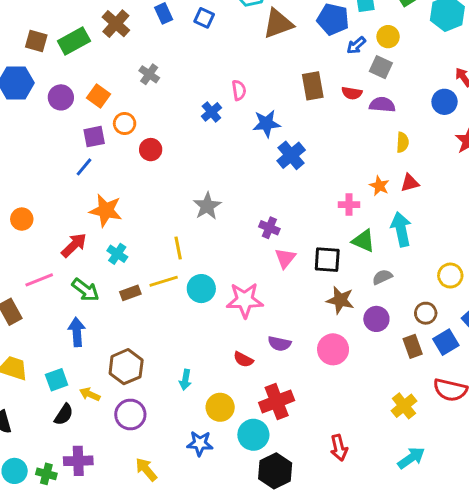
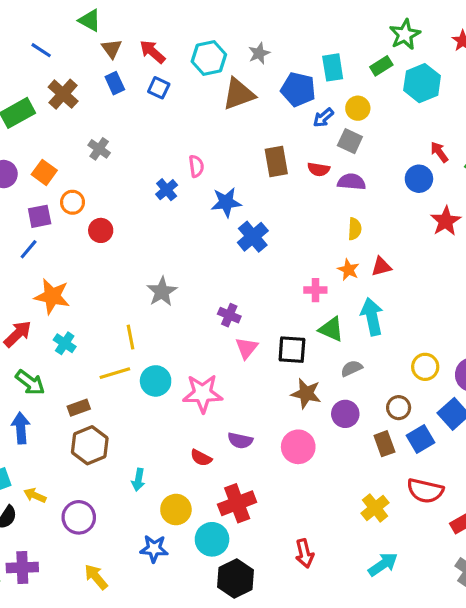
yellow semicircle: (403, 142) -> (355, 229), moved
brown rectangle: (130, 293) -> (79, 408), moved
brown hexagon: (126, 367) -> (90, 445), moved

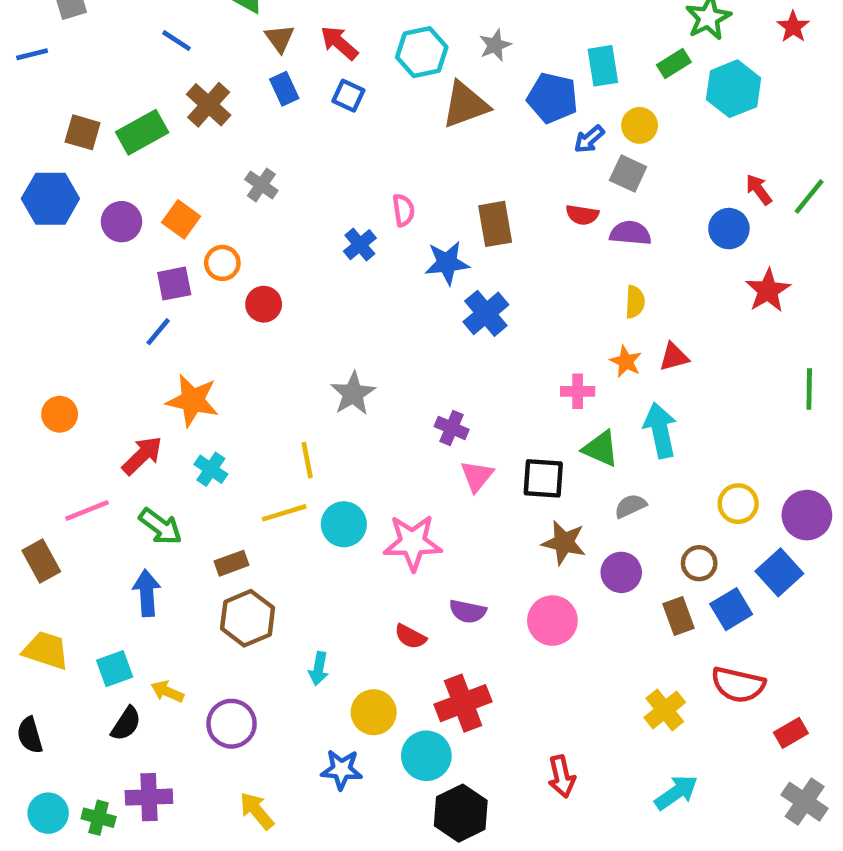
brown rectangle: (276, 161) -> (495, 224), moved

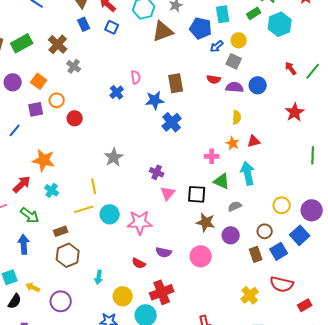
brown cross: (209, 105) -> (58, 44), moved
blue circle: (729, 229) -> (258, 85), moved
blue line: (158, 332) -> (15, 130), moved

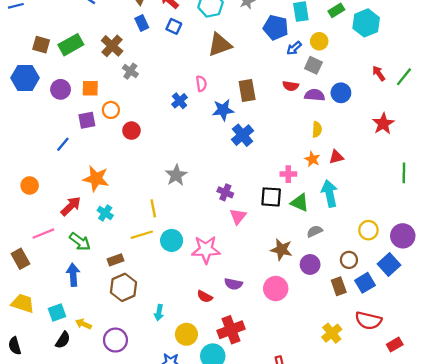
brown triangle: (163, 31) -> (220, 45), moved
orange square: (39, 81) -> (90, 88), turned -35
black square: (197, 194) -> (271, 197), moved

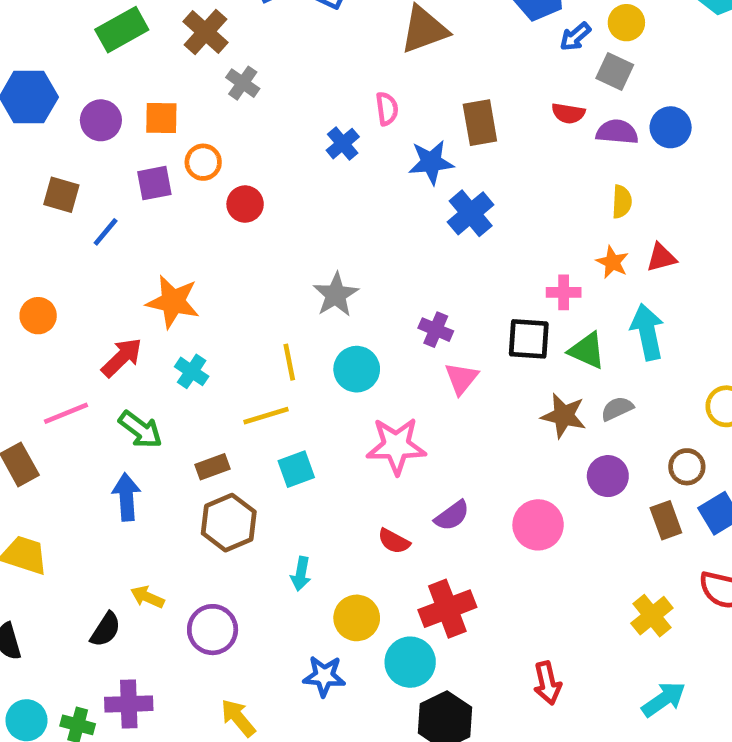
brown square: (41, 45) -> (61, 195), moved
cyan circle: (172, 240) -> (357, 369), moved
brown star: (281, 250) -> (564, 416), moved
purple semicircle: (233, 284) -> (452, 516), turned -48
cyan square: (57, 313) -> (296, 469), moved

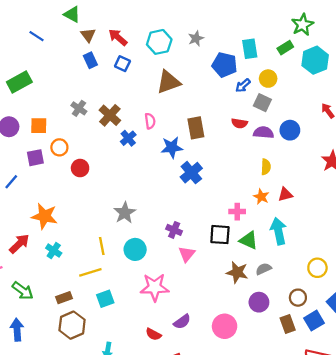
brown cross: (206, 32) -> (110, 115), moved
green arrow: (140, 430) -> (23, 291), moved
blue arrow: (126, 497) -> (17, 330), moved

